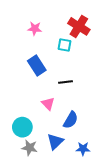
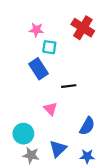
cyan square: (64, 45) -> (49, 47), moved
blue semicircle: (71, 120) -> (87, 126), moved

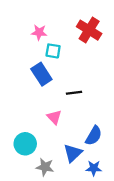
blue triangle: (58, 149) -> (73, 153), moved
gray star: (31, 155) -> (45, 167), moved

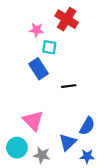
red cross: (89, 30) -> (67, 19), moved
pink triangle: (54, 117) -> (33, 121), moved, size x1.5
cyan circle: (25, 144) -> (17, 148), moved

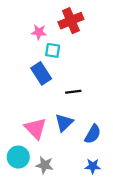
red cross: (67, 19) -> (71, 21), turned 35
blue triangle: (68, 142) -> (64, 123), moved

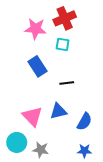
pink star: (39, 32) -> (35, 29), size x1.5
cyan square: (53, 50) -> (63, 44), moved
blue triangle: (64, 123) -> (58, 111), turned 30

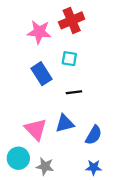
cyan square: (63, 44) -> (69, 59), moved

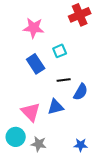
red cross: (72, 20) -> (80, 15), moved
cyan square: (69, 59) -> (60, 51), turned -32
blue semicircle: (94, 135) -> (81, 92), moved

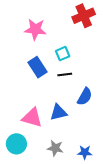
black line: (64, 80) -> (65, 75), moved
pink triangle: (31, 112) -> (32, 118), turned -30
gray star: (39, 144) -> (55, 148), moved

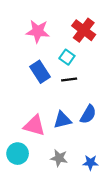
red cross: (84, 16) -> (84, 30), moved, turned -30
cyan square: (63, 54) -> (67, 57), turned -32
blue semicircle: (85, 97) -> (88, 114), moved

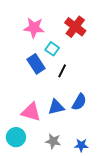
cyan square: (67, 57) -> (52, 49), moved
black line: (69, 80) -> (62, 71), turned -56

